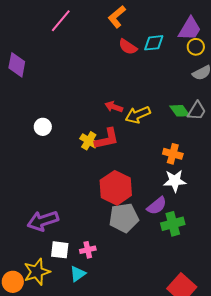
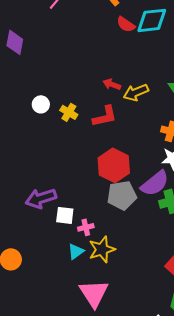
cyan diamond: (154, 43) -> (152, 20), size x1.5
yellow cross: (89, 141) -> (69, 112), moved
purple semicircle: (157, 206) -> (155, 183), size x1.4
white square: (60, 250) -> (65, 215), moved
yellow star: (37, 272) -> (102, 249), moved

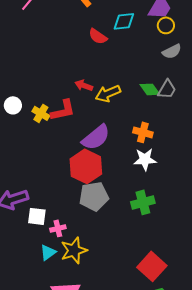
cyan diamond: (152, 20) -> (124, 21), size x0.7
red semicircle: (126, 24) -> (98, 36), moved
red L-shape: (105, 116) -> (63, 110), moved
purple semicircle: (155, 183) -> (96, 137), moved

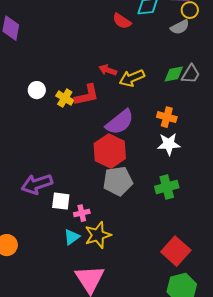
gray semicircle: (172, 51) -> (180, 27), moved
green diamond: (150, 89) -> (174, 74), turned -65

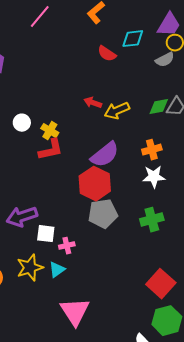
red L-shape: (87, 95) -> (51, 150), moved
orange cross: (167, 117) -> (152, 150), turned -30
yellow star: (98, 235) -> (30, 268), moved

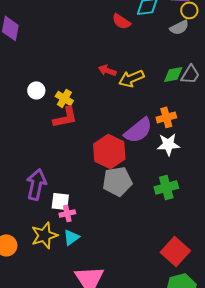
purple semicircle: (105, 155) -> (138, 130), moved
purple arrow: (22, 217) -> (36, 184), turned 120
pink cross: (67, 246) -> (67, 213), moved

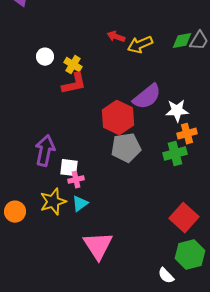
orange cross: (166, 117) -> (187, 134), moved

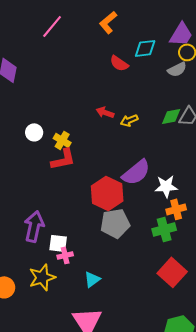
yellow arrow: (140, 45) -> (129, 120), size x0.7
cyan triangle: (80, 204) -> (92, 279), moved
red square: (184, 218) -> (172, 272), moved

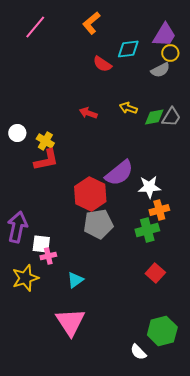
yellow arrow: (129, 120) -> (128, 108), moved, turned 42
red square: (172, 272) -> (155, 273), size x0.7

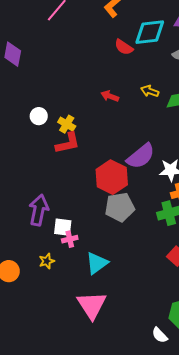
cyan diamond: (128, 49) -> (150, 32), size x1.4
yellow star: (25, 278) -> (47, 261), size x0.6
cyan triangle: (75, 280) -> (97, 263), size x1.4

